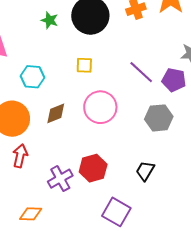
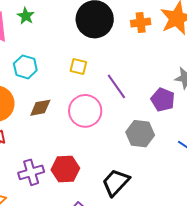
green star: (50, 20) -> (26, 16), moved
purple line: (141, 72) -> (116, 86), moved
black trapezoid: (145, 171) -> (116, 182), size x1.4

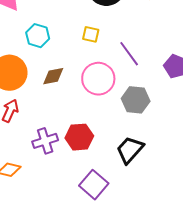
gray hexagon: (140, 134) -> (136, 100), moved

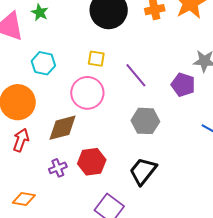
brown diamond: (53, 76) -> (63, 128), moved, size x1.4
pink circle: (98, 79) -> (87, 93), moved
purple cross: (45, 141) -> (58, 168), size x0.7

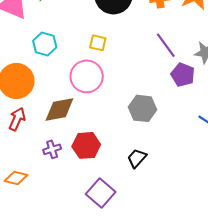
purple line: (136, 75) -> (166, 45), moved
black trapezoid: (143, 171) -> (137, 158), size x0.7

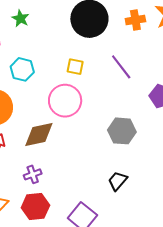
purple line: (166, 45) -> (121, 67), moved
red hexagon: (86, 145) -> (35, 206), moved

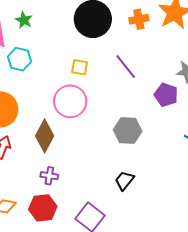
cyan hexagon: (22, 69) -> (19, 59), moved
brown diamond: (39, 135) -> (45, 136), turned -48
purple cross: (33, 174) -> (49, 176), moved, turned 30

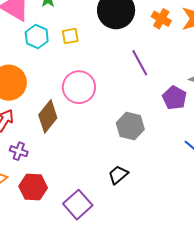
orange cross: (139, 19) -> (161, 19), turned 30
yellow square: (80, 67) -> (70, 36), moved, turned -30
purple cross: (49, 176) -> (19, 151), moved

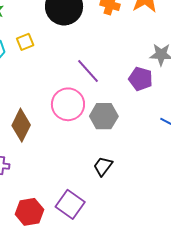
purple line: (140, 63) -> (88, 71), moved
pink circle: (79, 87) -> (68, 104), moved
red hexagon: (33, 187) -> (29, 212), moved

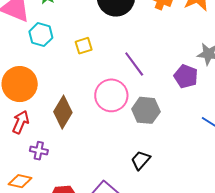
yellow square: (25, 42) -> (84, 46), moved

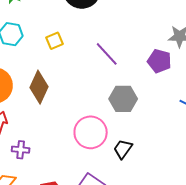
pink circle: (111, 95) -> (91, 132), moved
brown diamond: (63, 112) -> (39, 87), moved

